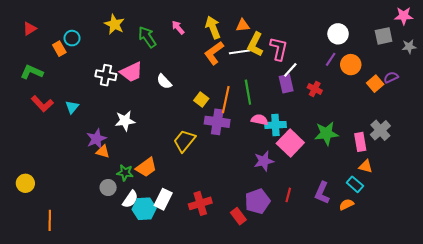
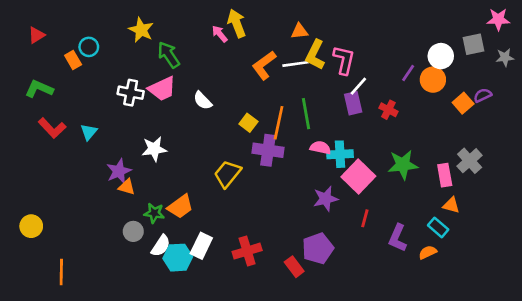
yellow arrow: (213, 27) -> (237, 23), moved
white circle: (338, 34) -> (441, 56), moved
green arrow: (147, 37) -> (169, 55), moved
red line: (288, 195) -> (365, 218), moved

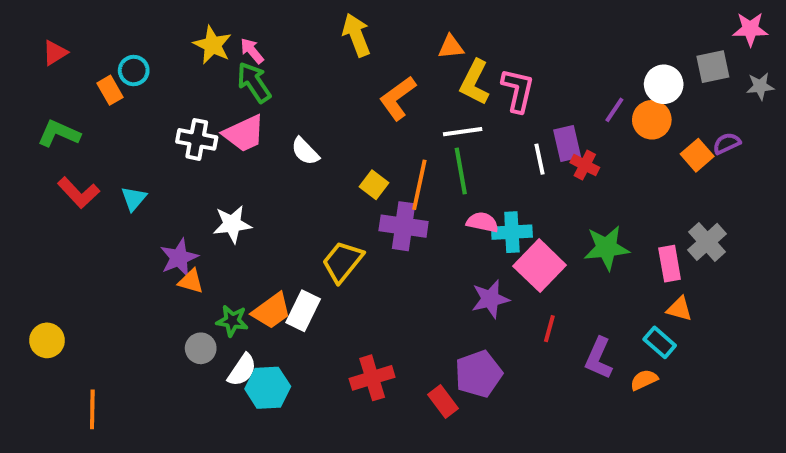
pink arrow: (220, 34) -> (252, 51), moved
white line: (296, 64) -> (463, 132), moved
white line: (358, 86) -> (540, 159), moved, turned -54
purple rectangle: (353, 103) -> (567, 143), moved
white rectangle: (201, 246) -> (303, 311), moved

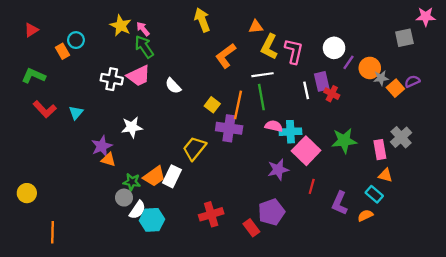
white circle: (664, 84) -> (334, 48), moved
gray star: (760, 86) -> (381, 78), moved
gray circle: (201, 348) -> (124, 198), moved

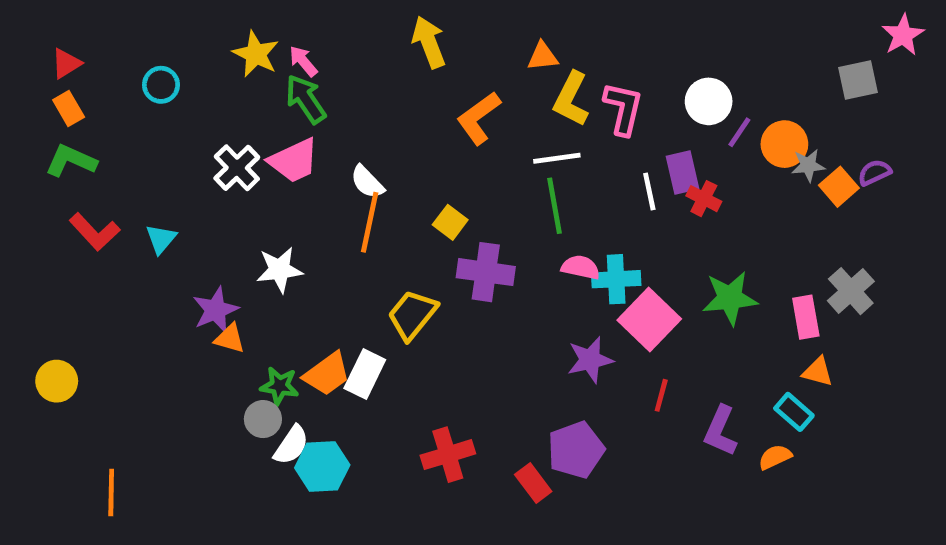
pink star: (426, 17) -> (903, 35), turned -30
orange rectangle: (63, 51) -> (69, 109), moved
white cross: (112, 79) -> (237, 168), turned 35
orange line: (238, 105) -> (370, 222), moved
yellow circle: (27, 193) -> (57, 381), moved

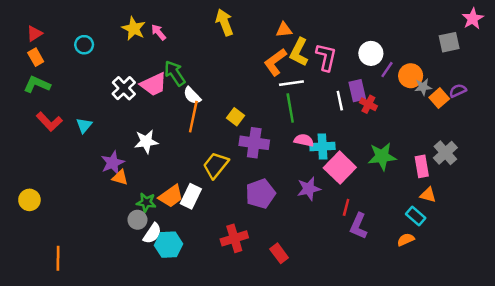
green arrow: (306, 99) -> (175, 73), moved
orange L-shape: (479, 118) -> (275, 62), moved
purple L-shape: (720, 431) -> (358, 226), moved
purple pentagon: (576, 450) -> (260, 194), moved

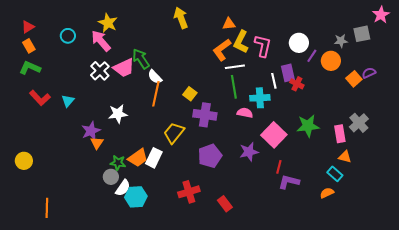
pink arrow: (159, 32) -> (101, 41), moved, size x1.6
gray star: (423, 87) -> (341, 41), moved
cyan cross: (322, 147) -> (260, 98), moved
orange triangle: (120, 178) -> (97, 143), turned 48
purple L-shape: (358, 226) -> (289, 182), turned 80

